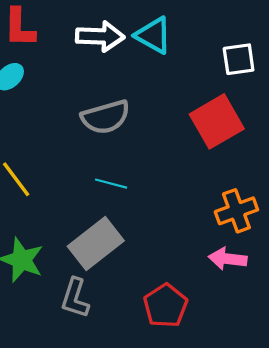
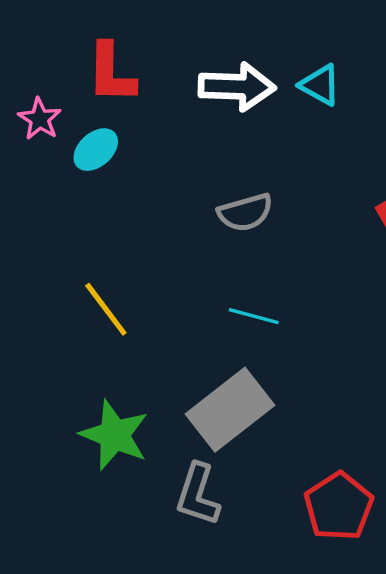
cyan triangle: (154, 35) -> (320, 85), size x0.7
gray semicircle: (106, 117) -> (245, 212), size x0.7

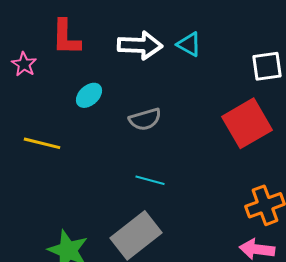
cyan ellipse: (96, 150) -> (89, 95), moved
yellow line: (106, 309) -> (42, 143), moved, turned -39

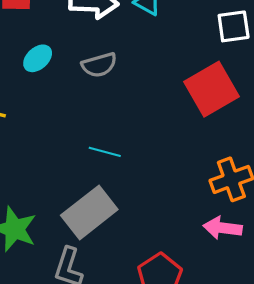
gray semicircle: (145, 119) -> (99, 65), moved

